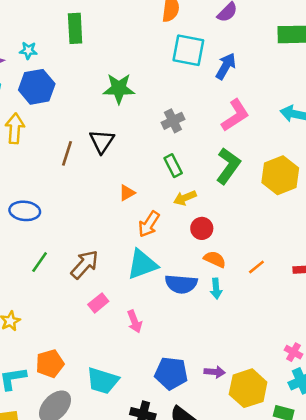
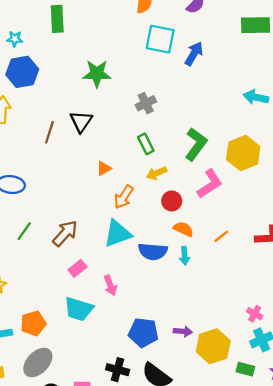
pink L-shape: (235, 115) -> (210, 184), moved
cyan trapezoid: (103, 381) -> (79, 309), moved

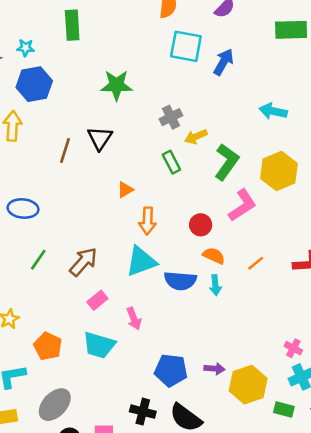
cyan arrow: (256, 97) -> (273, 111), moved
yellow arrow: (157, 173) -> (196, 137), moved
orange arrow: (124, 197) -> (148, 221), turned -30
orange pentagon: (33, 323) -> (48, 346), moved, turned -30

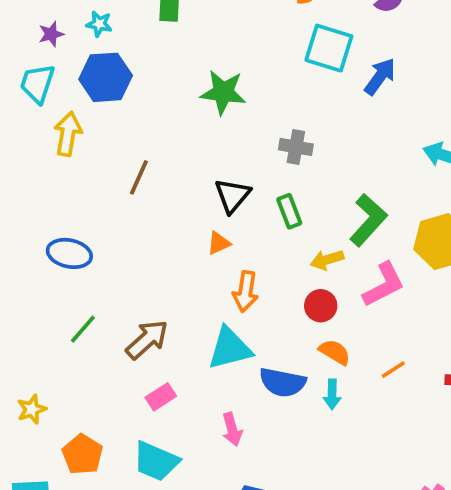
gray cross: (171, 117) -> (296, 147), turned 30
yellow arrow: (196, 137) -> (327, 260), moved
black triangle: (100, 138) -> (232, 196), moved
pink arrow: (134, 319) -> (232, 429), moved

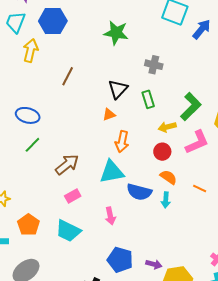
green line: (83, 329) -> (32, 145), moved
orange line: (393, 370) -> (200, 189), turned 56

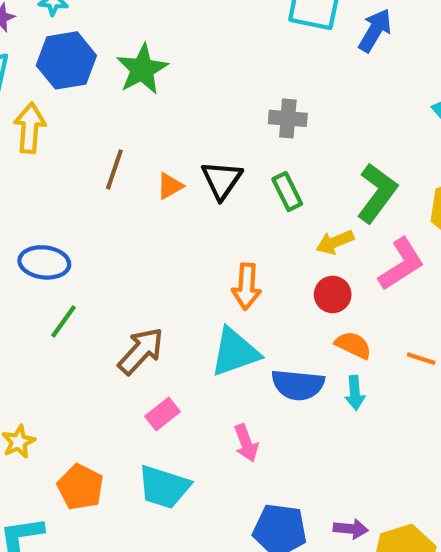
green star: (116, 33) -> (142, 69), moved, turned -30
orange triangle: (109, 114) -> (170, 186), moved

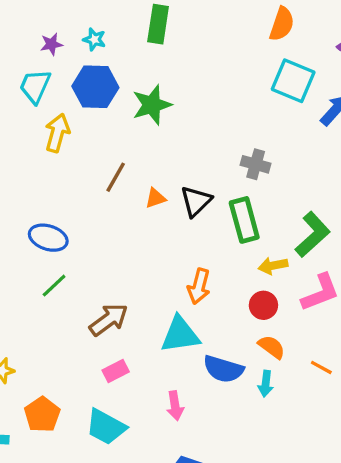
green rectangle: (287, 192) -> (244, 220), size x1.5

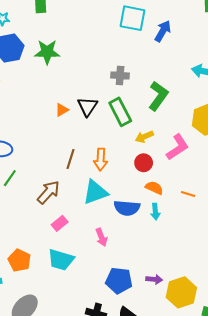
green star: (152, 105) -> (47, 52), turned 30
brown line: (116, 177) -> (70, 159), moved
green L-shape: (313, 234) -> (158, 96), moved

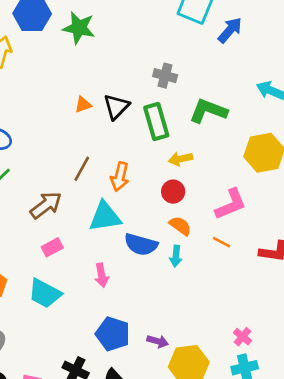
green L-shape: (158, 96) -> (208, 111), turned -116
pink L-shape: (178, 147) -> (231, 204), moved

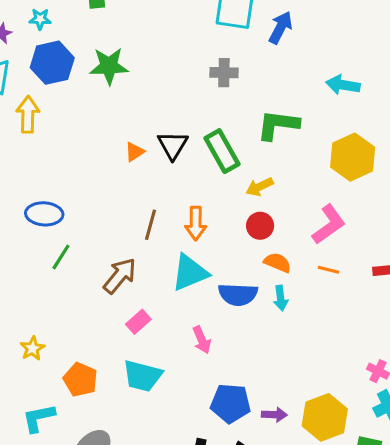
gray cross: (165, 76) -> (224, 73), moved
purple arrow: (158, 341) -> (274, 415), moved

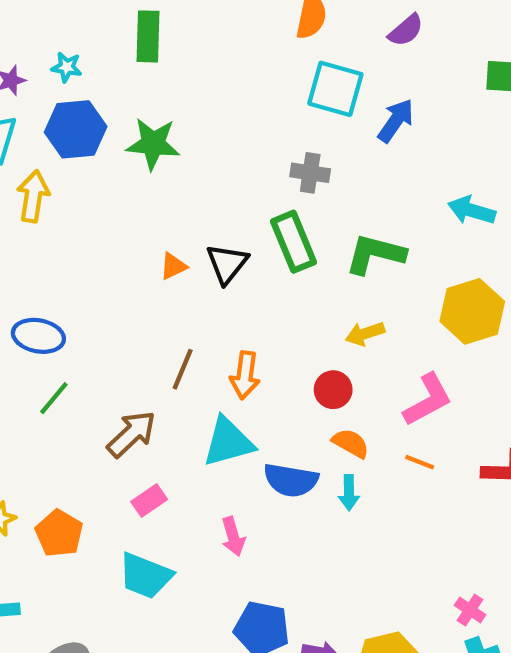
green rectangle: (222, 151) -> (293, 242), moved
yellow arrow: (260, 187) -> (365, 334), moved
orange pentagon: (80, 380) -> (59, 533), moved

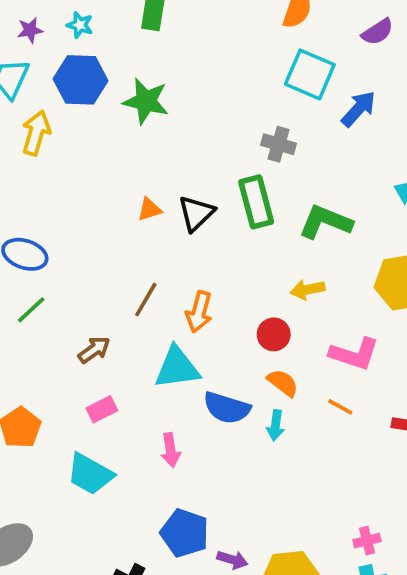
pink L-shape: (428, 400) -> (354, 354), turned 39
brown arrow: (131, 434) -> (94, 350), size x0.7
pink cross: (470, 610) -> (367, 541), turned 35

